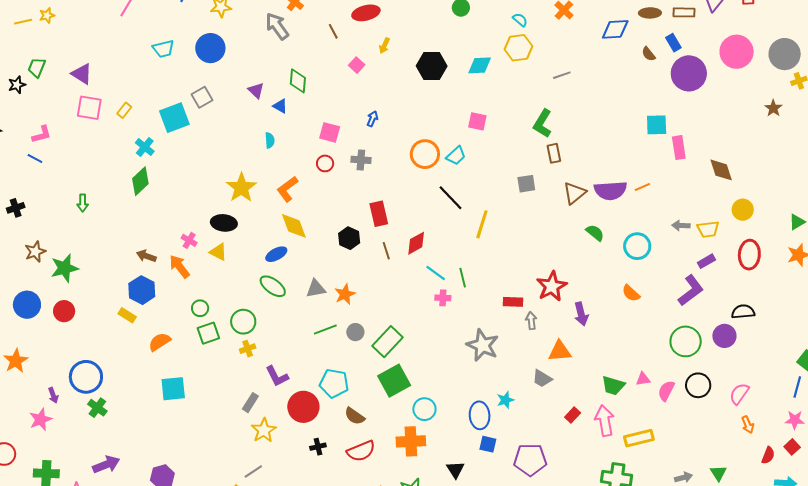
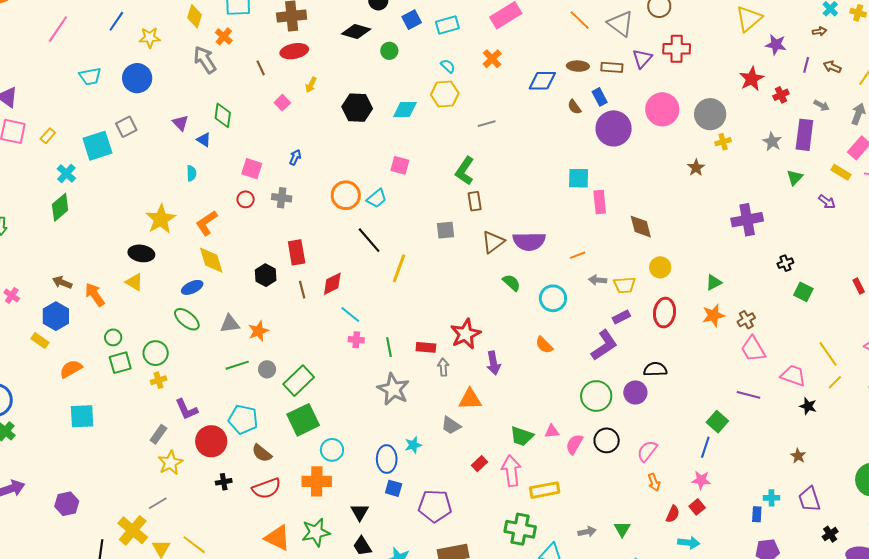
orange line: (642, 187) -> (578, 255), moved
pink cross: (189, 240) -> (12, 295), moved
green line: (463, 278) -> (389, 347), moved

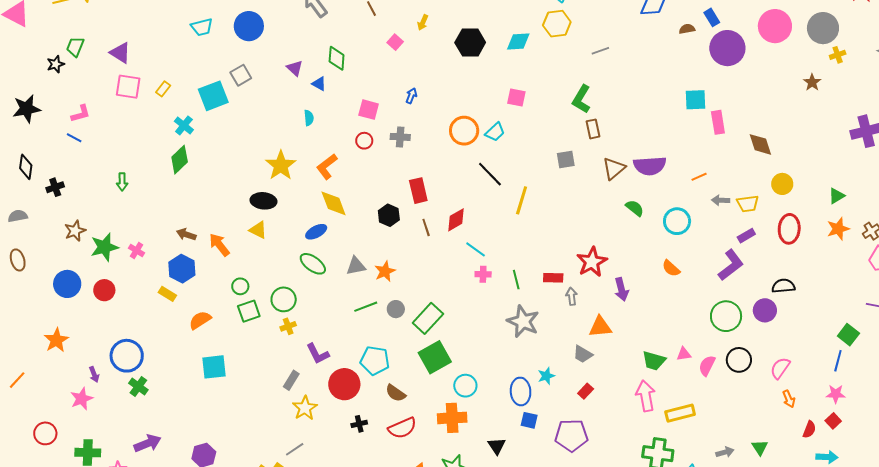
brown semicircle: (574, 107) -> (687, 29), turned 119
red rectangle: (480, 464) -> (586, 391), moved

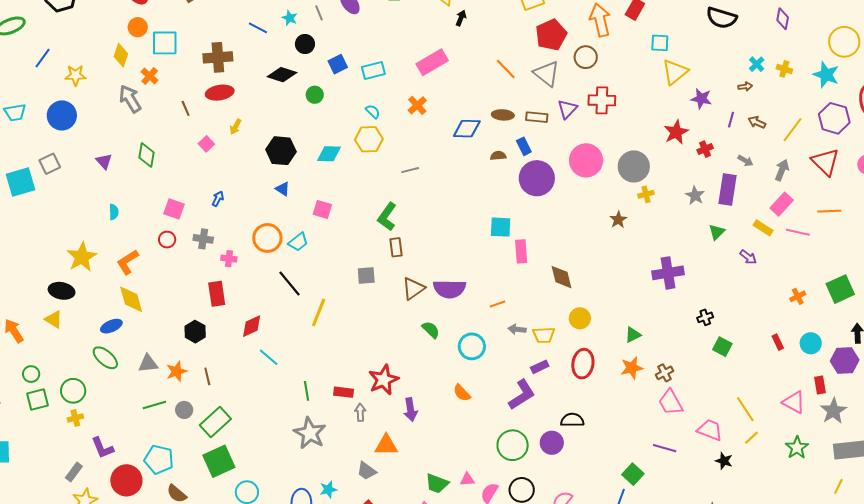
blue triangle: (319, 84) -> (283, 189), moved
black hexagon: (389, 215) -> (195, 332), moved
brown line: (426, 227) -> (207, 376), moved
pink cross: (483, 274) -> (229, 259), moved

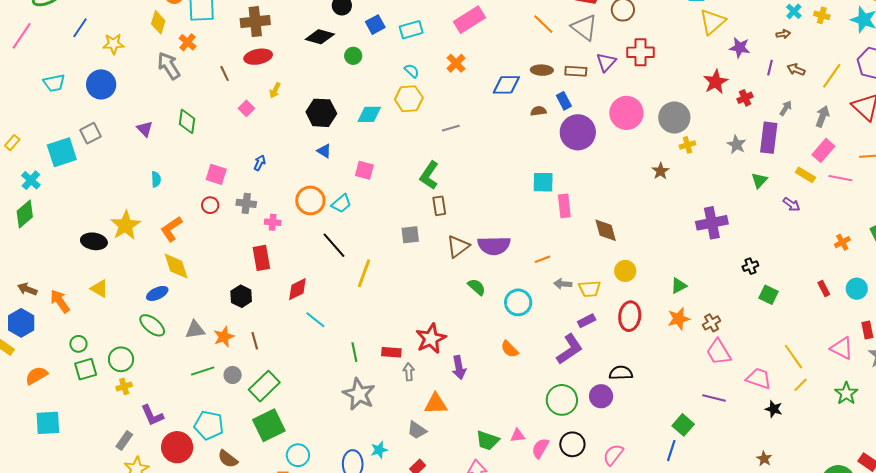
gray arrow: (745, 161) -> (786, 108), turned -84
black ellipse: (62, 291) -> (94, 241), moved

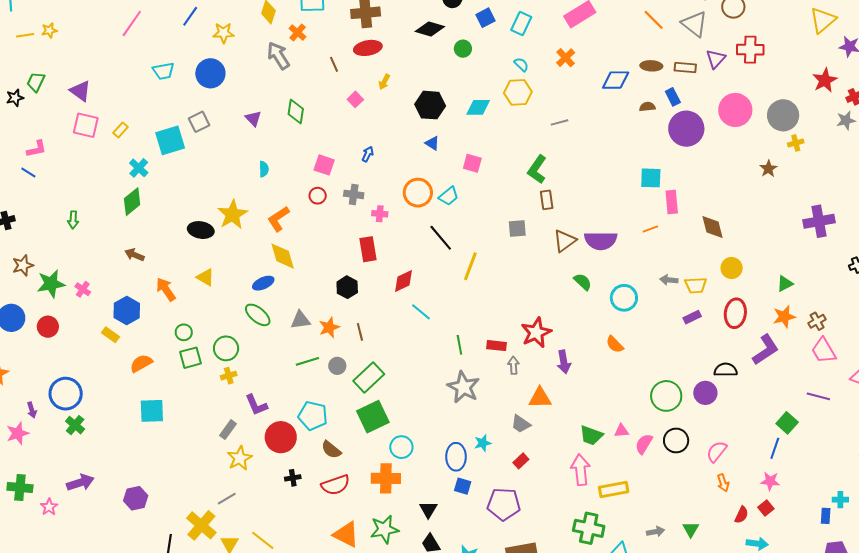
cyan rectangle: (411, 30) -> (521, 23), turned -50
gray star: (736, 145) -> (846, 120), moved, turned 30
orange line: (543, 259) -> (650, 229), moved
brown arrow: (27, 289) -> (134, 255), moved
purple L-shape: (570, 349) -> (766, 350), moved

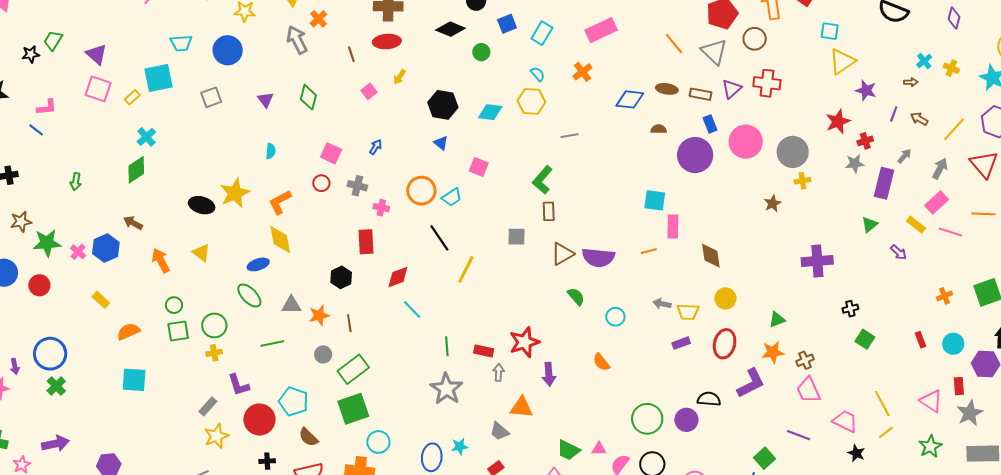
blue rectangle: (673, 97) -> (710, 124), moved
cyan square: (170, 140) -> (159, 78), moved
cyan circle: (624, 298) -> (615, 317), size x0.7
blue hexagon: (127, 311) -> (106, 248), moved
green line: (307, 361) -> (272, 344), moved

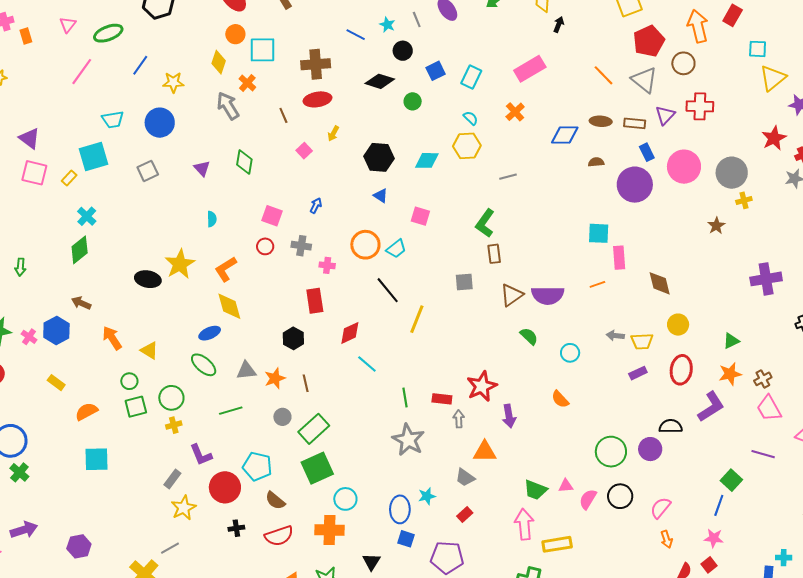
yellow triangle: (201, 253) -> (149, 350), moved

